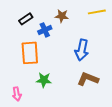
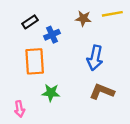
brown star: (62, 16) -> (83, 18), moved

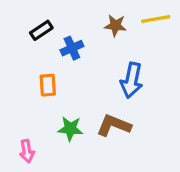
orange rectangle: (35, 61) -> (48, 85), size x0.6
brown L-shape: (102, 92) -> (114, 125), moved

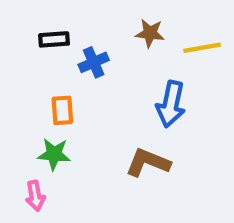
yellow line: (156, 19) -> (202, 48), moved
black rectangle: (41, 30) -> (54, 39), turned 30
green star: (70, 129) -> (54, 154), moved

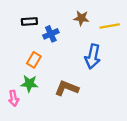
orange rectangle: (62, 110) -> (34, 60), turned 35
brown L-shape: (148, 162) -> (67, 88), moved
pink arrow: (35, 196) -> (14, 98), moved

